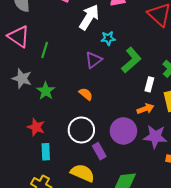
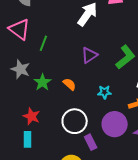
cyan star: (108, 38) -> (104, 92), moved
orange semicircle: (86, 94) -> (69, 84), moved
cyan rectangle: (46, 152) -> (28, 139), moved

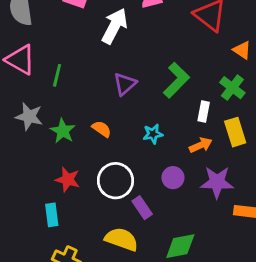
red star: (32, 116) -> (68, 180), moved
purple circle: (115, 124) -> (173, 178), size x0.6

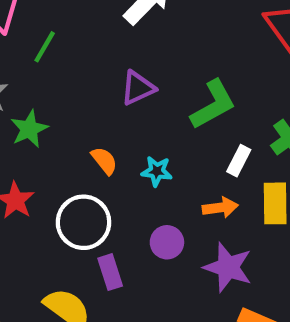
orange semicircle: (102, 129) -> (104, 161), moved

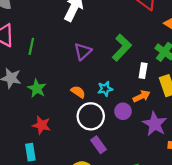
white circle: (83, 222) -> (91, 116), moved
purple circle: (167, 242) -> (123, 111), moved
purple star: (228, 267) -> (155, 124), turned 30

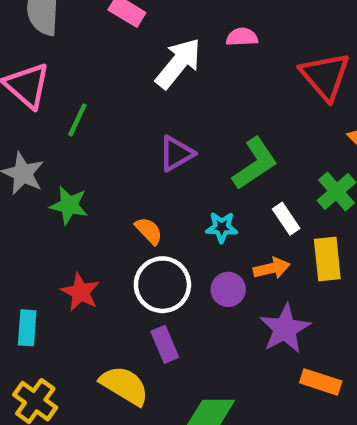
white rectangle: (143, 71) -> (286, 219), turned -56
green star: (37, 88) -> (69, 205), turned -30
cyan star: (105, 89) -> (222, 227), moved
red star: (41, 125) -> (80, 292), moved

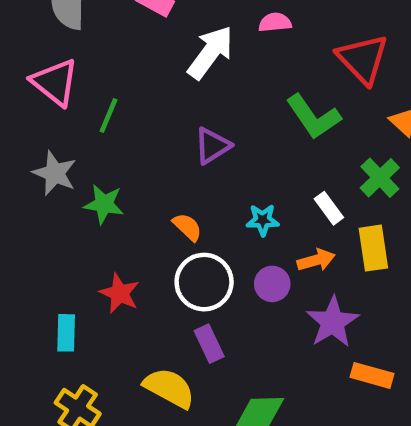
green L-shape: (255, 164) -> (313, 117), moved, turned 92

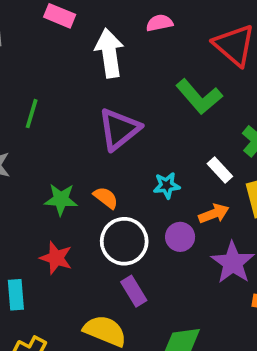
white arrow: (210, 52) -> (109, 53), turned -39
purple triangle: (212, 146) -> (119, 129), size x1.4
green star: (104, 204) -> (61, 199), moved

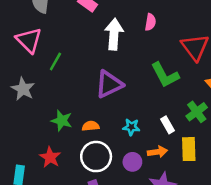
pink semicircle: (159, 23) -> (150, 22), turned 98
orange semicircle: (106, 198) -> (91, 126), turned -56

